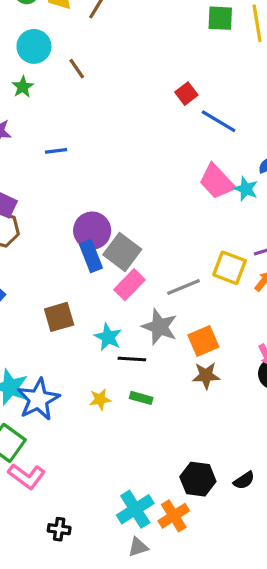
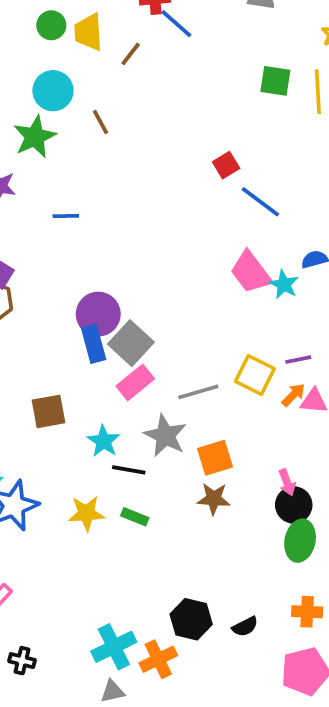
green star: (23, 87) -> (35, 137), size x1.6
yellow star: (100, 399) -> (86, 513), size x1.4

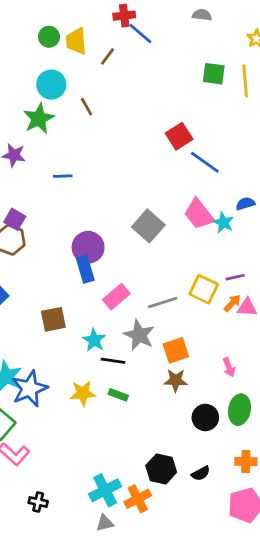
red square: (226, 165) -> (179, 136), size x1.4
gray square: (131, 343) -> (148, 226), moved
black circle: (294, 505) -> (205, 417), moved

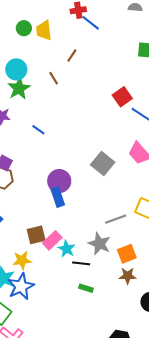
brown line: (108, 56) -> (72, 56), moved
cyan circle: (51, 85) -> (16, 69), moved
blue line: (63, 176) -> (38, 130), turned 40
pink rectangle: (116, 297) -> (52, 240), moved
yellow star: (83, 393) -> (22, 260), moved

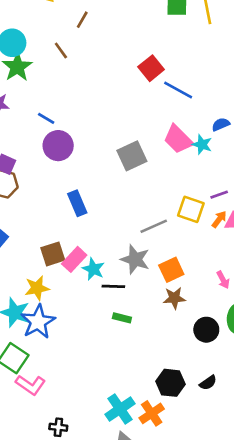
gray square: (103, 164) -> (132, 156), turned 30
purple circle: (59, 181) -> (58, 146), moved

